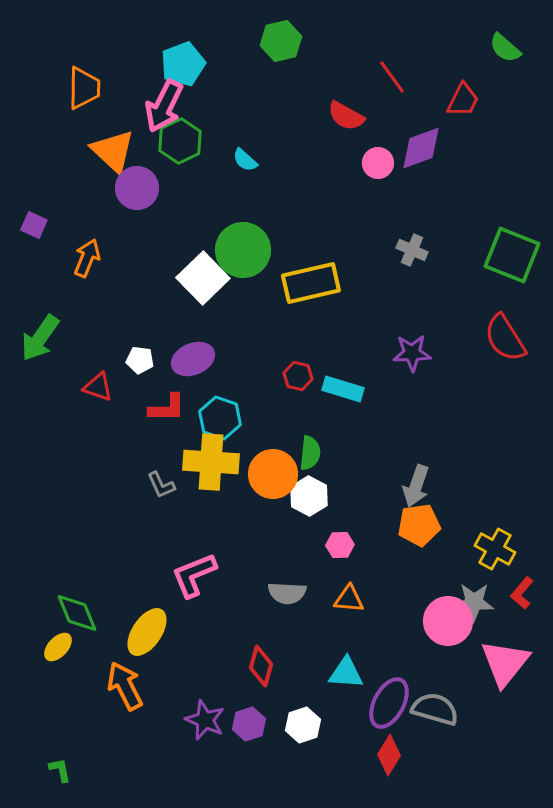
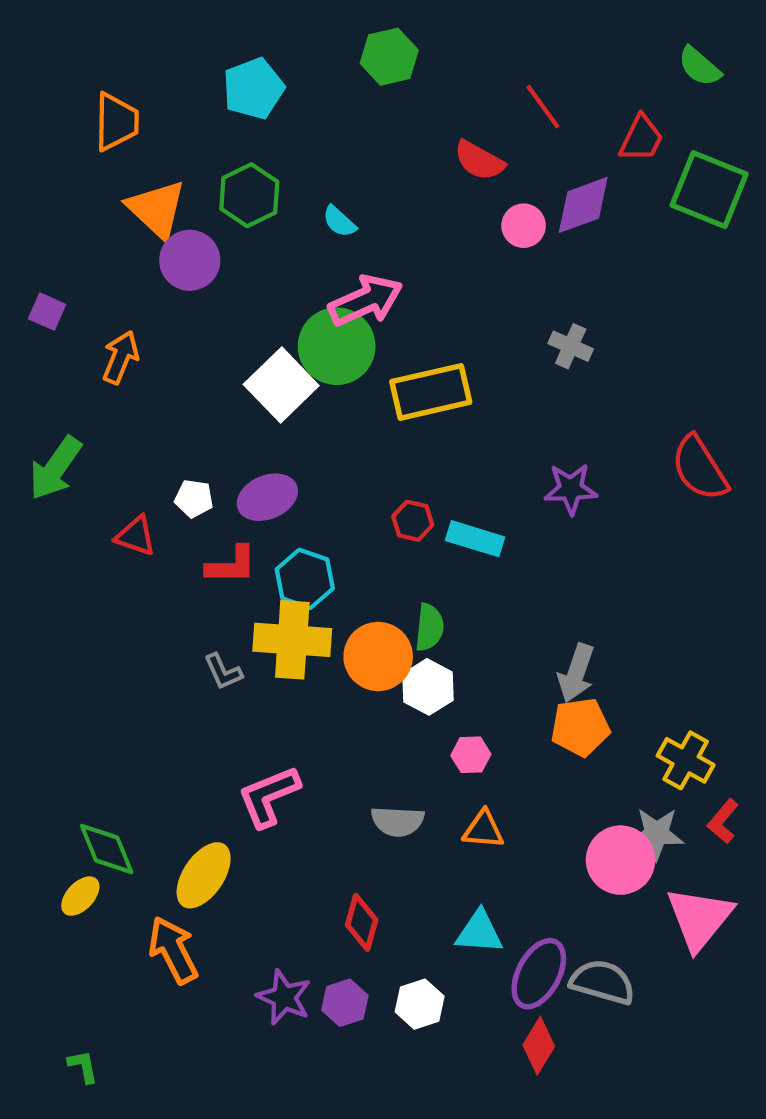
pink arrow: (164, 106) -> (366, 300), moved, turned -140
green square: (512, 255) -> (709, 190), moved

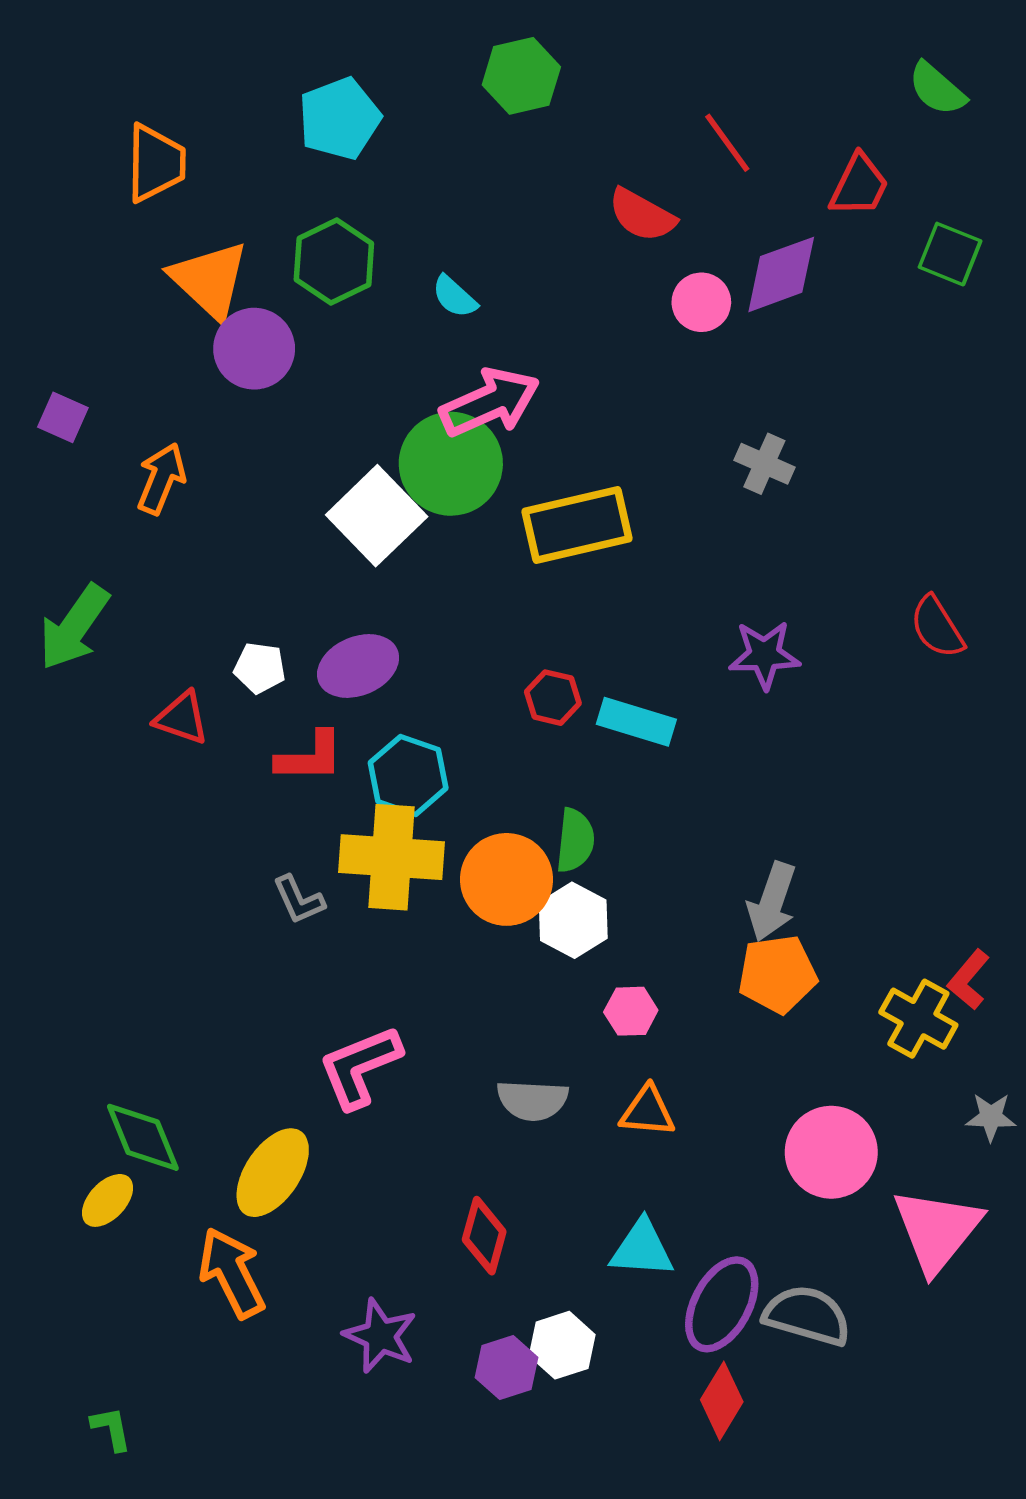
green square: (709, 190) -> (950, 254), size x0.6
red semicircle: (699, 468) -> (937, 627), size x0.7
red L-shape: (723, 821) -> (969, 980), moved
gray star: (657, 834) -> (991, 1117), moved, size x0.7
purple hexagon: (345, 1003) -> (506, 1367), moved

